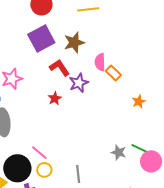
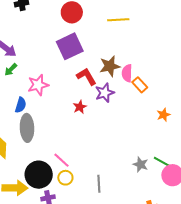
brown star: (74, 43) -> (110, 66), moved

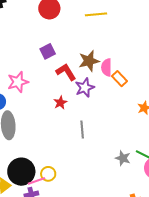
purple square: (70, 46) -> (48, 51), moved, size x0.6
pink line: (61, 160) -> (37, 181), moved, turned -60
gray line: (99, 184) -> (82, 130), moved

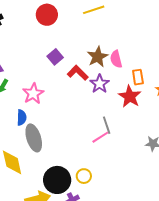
orange rectangle: (120, 79) -> (138, 77), moved, turned 49
red star: (60, 103) -> (130, 96), moved, size x1.6
pink line: (37, 181) -> (100, 137), moved

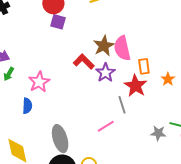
purple square: (55, 57) -> (58, 22), moved, turned -35
pink semicircle: (116, 59) -> (122, 48), size x1.4
gray line: (107, 125) -> (122, 105), moved
gray ellipse: (34, 138) -> (60, 139), moved

